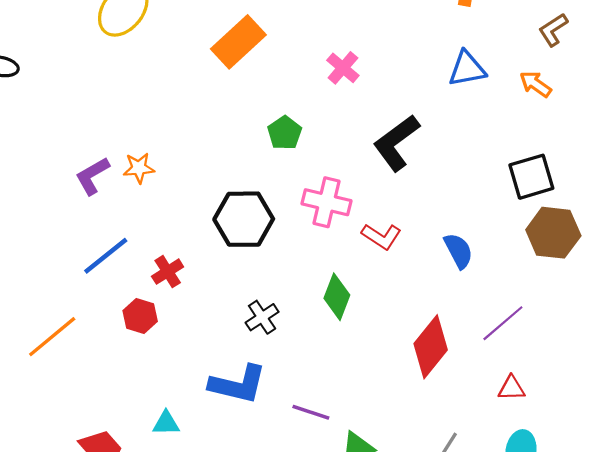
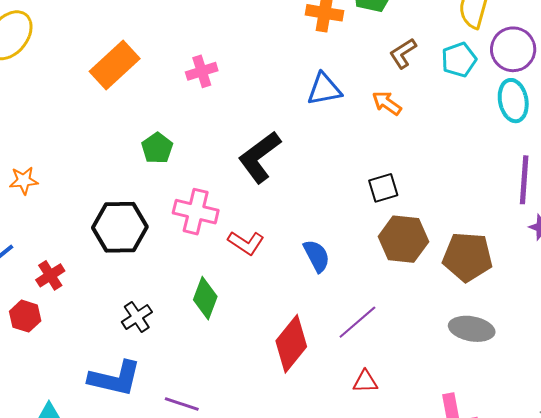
pink cross: (343, 68) -> (202, 71), moved, turned 32
black square: (531, 177) -> (383, 188), size x0.7

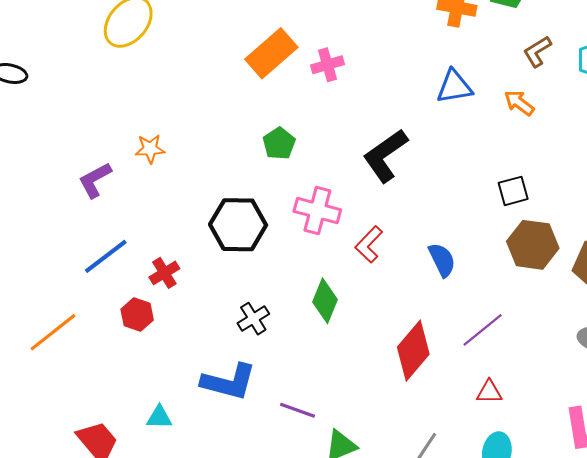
orange rectangle: (115, 65) -> (271, 53), moved
orange star: (24, 181) -> (150, 149), moved
red L-shape: (246, 243) -> (369, 244), turned 99

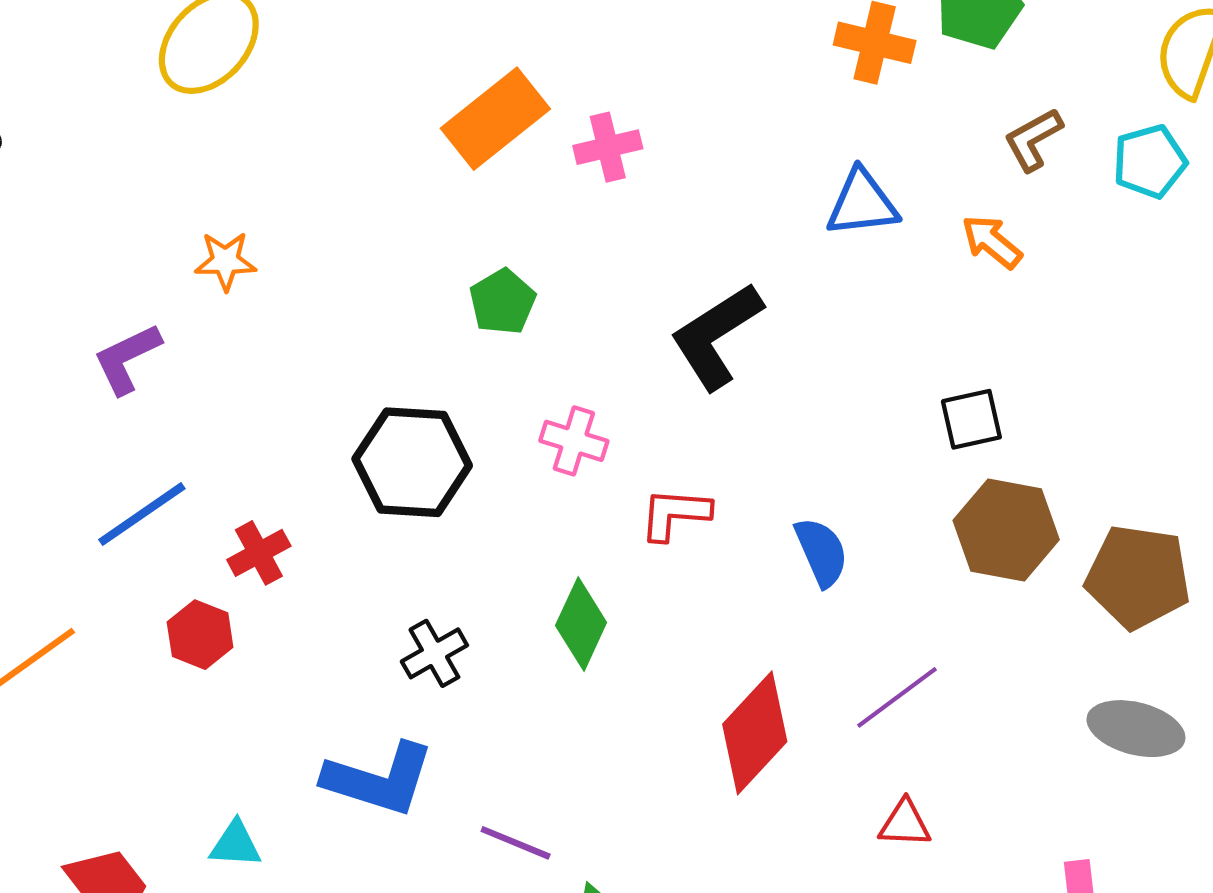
orange star: (150, 149) -> (225, 261), moved
pink cross: (317, 211) -> (574, 441), size x0.7
red L-shape: (369, 244) -> (675, 514), turned 48

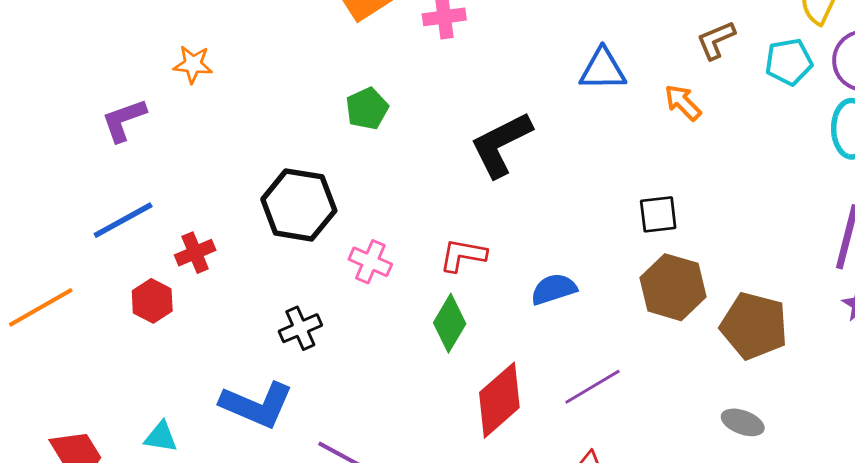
pink cross: (574, 441) -> (370, 262), moved
blue semicircle: (821, 552) -> (554, 289), turned -90
green diamond: (581, 624) -> (450, 323), moved
gray ellipse: (1136, 729) -> (743, 422), size x0.7

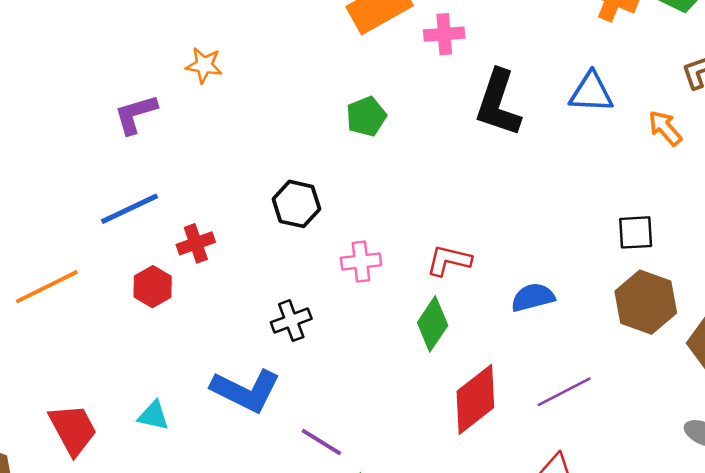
black L-shape: (501, 144) -> (498, 103), moved, turned -48
black hexagon: (299, 205) -> (296, 204), size x0.7
pink cross: (370, 262) -> (361, 262), turned -33

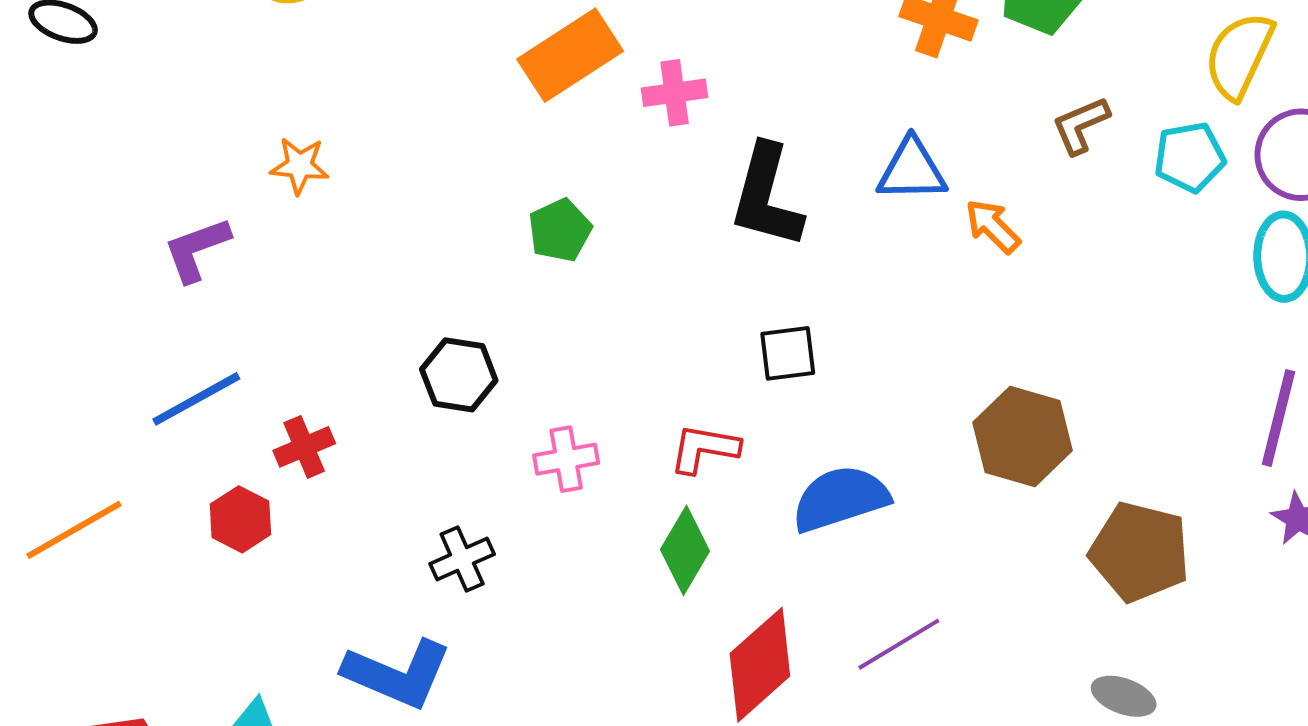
orange arrow: (665, 128) -> (993, 226), moved
black square: (636, 232) -> (788, 353), moved
blue semicircle: (533, 297) -> (840, 499), size x1.4
brown hexagon: (646, 302) -> (1023, 436), moved

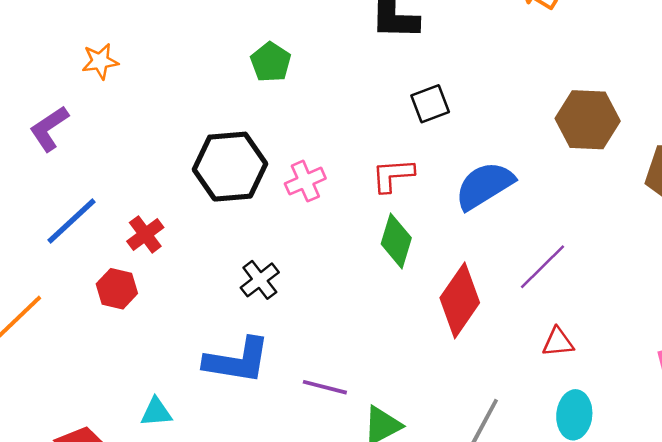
black hexagon: (459, 375) -> (230, 167), size x1.5
pink cross: (566, 459) -> (305, 181), moved

